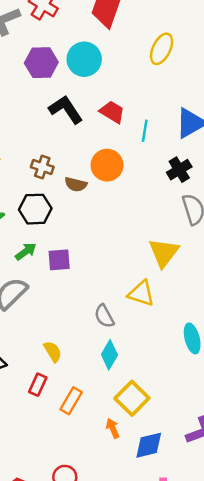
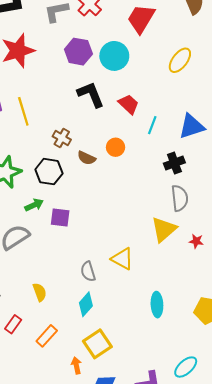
orange circle: (107, 165) -> (116, 147), size x0.7
yellow triangle: (164, 253) -> (164, 229), moved
red rectangle: (38, 385) -> (13, 324), moved

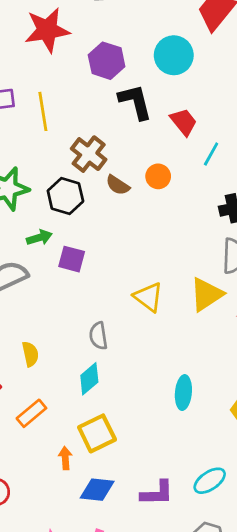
purple hexagon: (78, 52) -> (107, 61), moved
brown cross: (62, 138) -> (89, 154), size x1.4
yellow triangle: (122, 259) -> (148, 297), moved

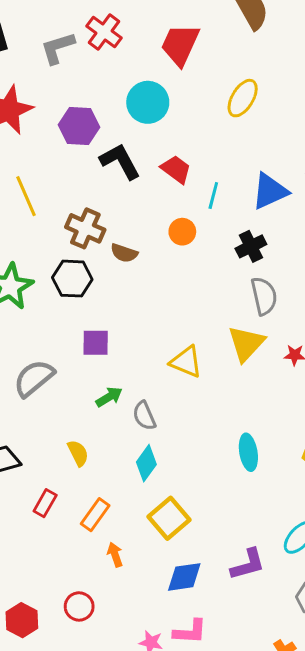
orange circle: (158, 176) -> (182, 232), moved
green arrow: (39, 238) -> (109, 397), moved
orange arrow: (65, 458) -> (115, 555), moved

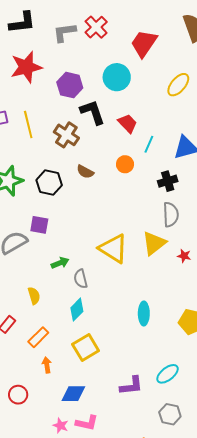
brown cross: (85, 228) -> (66, 135), moved
purple square: (96, 343) -> (39, 225), moved
yellow triangle: (186, 362) -> (113, 249), size x1.4
blue diamond: (184, 577) -> (73, 394), moved

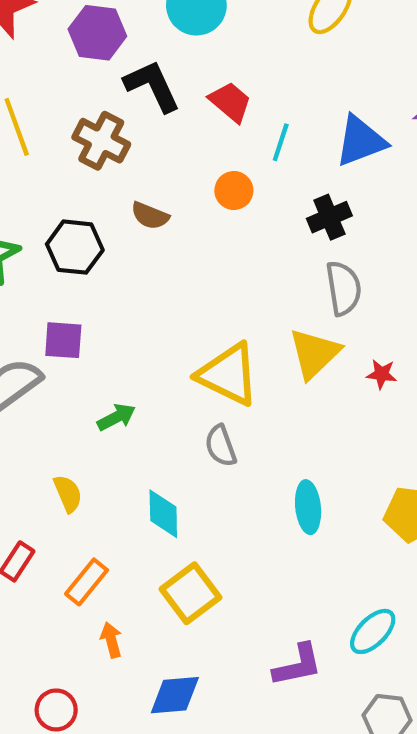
gray semicircle: (81, 279) -> (221, 446), moved
cyan diamond: (77, 310) -> (163, 514), turned -40

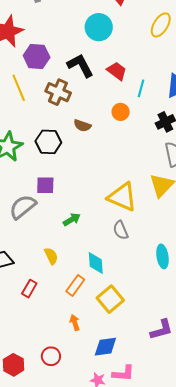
purple hexagon: (97, 33) -> (37, 56), moved
orange rectangle: (87, 582) -> (75, 285), moved

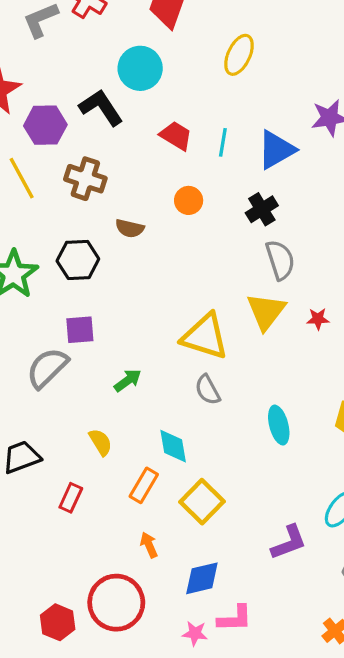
black L-shape: (80, 65) -> (101, 108), moved
cyan line: (141, 88) -> (223, 142), moved
red circle: (51, 356) -> (116, 603), size x1.8

